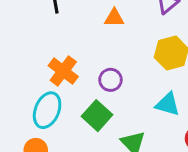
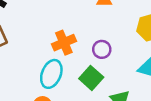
orange cross: (63, 71) -> (64, 43), turned 30

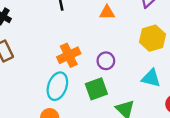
green square: (91, 78) -> (96, 89), turned 30

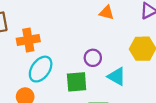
orange cross: (69, 55) -> (28, 40), moved
cyan triangle: (151, 78) -> (117, 76), moved

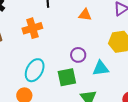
orange cross: (28, 40) -> (32, 28), moved
cyan triangle: (117, 76) -> (101, 68), turned -30

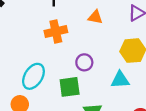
orange cross: (32, 28) -> (56, 32), moved
cyan triangle: (101, 68) -> (120, 80), moved

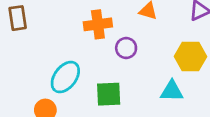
purple circle: (84, 62) -> (126, 48), moved

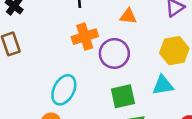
purple circle: (126, 48) -> (114, 53), size x1.5
green square: (109, 94) -> (123, 96), moved

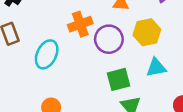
yellow hexagon: (174, 51) -> (147, 32), moved
cyan ellipse: (64, 90) -> (47, 54), moved

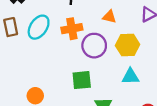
cyan ellipse: (47, 54) -> (39, 27), moved
green square: (118, 79) -> (82, 80), moved

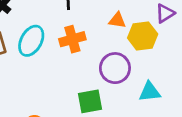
yellow hexagon: (128, 45) -> (143, 36), moved
purple circle: (94, 46) -> (115, 68), moved

